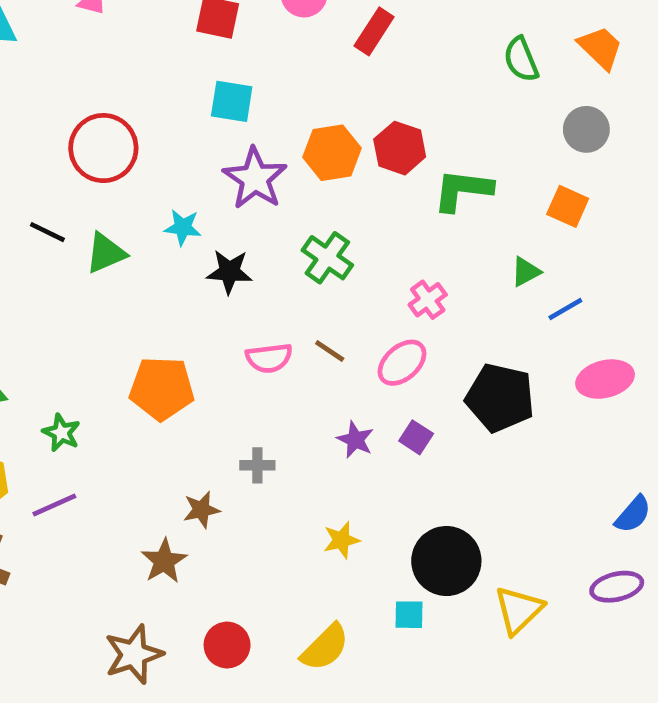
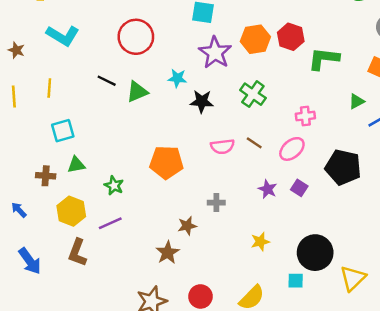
pink cross: (428, 300) -> (305, 116), turned 30

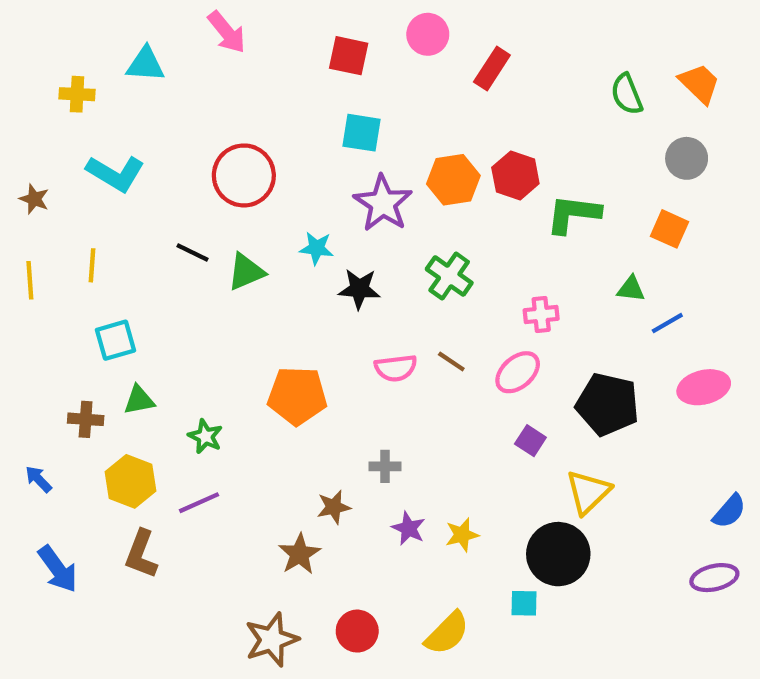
green triangle: (357, 101) -> (631, 289), turned 35
purple star: (268, 189) -> (409, 528), moved
yellow triangle: (353, 278) -> (588, 492), moved

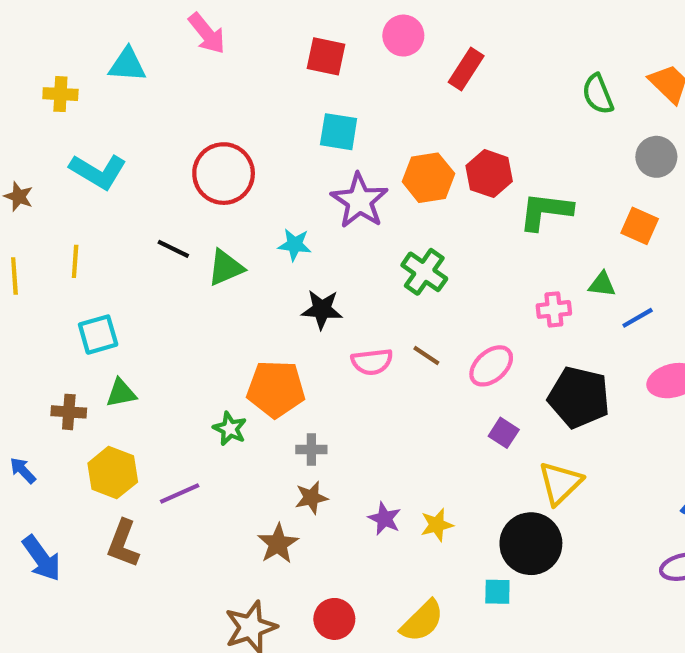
black star: (359, 289) -> (322, 309), moved
pink cross: (541, 314) -> (554, 309), moved
green star: (205, 436) -> (230, 429), moved
gray cross: (385, 466) -> (311, 450), moved

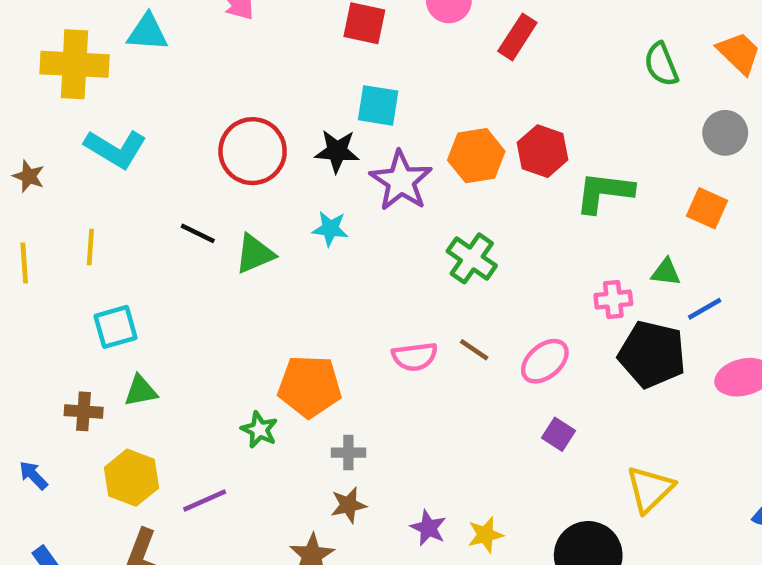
yellow cross: (60, 94) -> (74, 64), size x1.8
black star: (322, 309) -> (337, 151), moved
black pentagon: (579, 397) -> (652, 354), moved
yellow triangle: (560, 483) -> (650, 489), moved

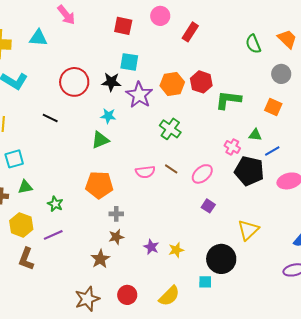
cyan triangle: (147, 32) -> (38, 38), moved
green triangle: (255, 254) -> (100, 140), moved
pink cross: (613, 300) -> (232, 147), turned 35
green star: (259, 430) -> (55, 204), moved

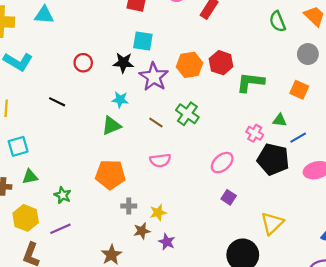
red circle: (74, 82) -> (83, 63), size x0.6
brown line: (171, 169) -> (156, 122), moved
brown star: (116, 237) -> (142, 231), moved
yellow star: (176, 250) -> (158, 212), moved

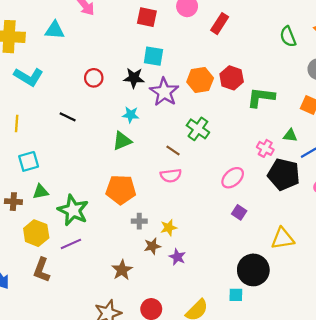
brown line: (156, 122) -> (173, 151), moved
green star: (63, 195) -> (73, 210), size x1.8
yellow triangle: (272, 223) -> (283, 238), turned 35

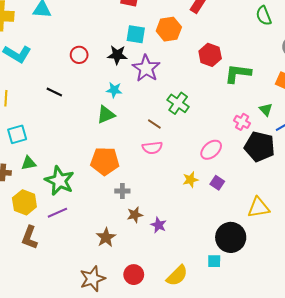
orange hexagon: (200, 80) -> (169, 29), moved
green triangle: (290, 135) -> (266, 110), turned 40
yellow star: (169, 228) -> (190, 180), moved

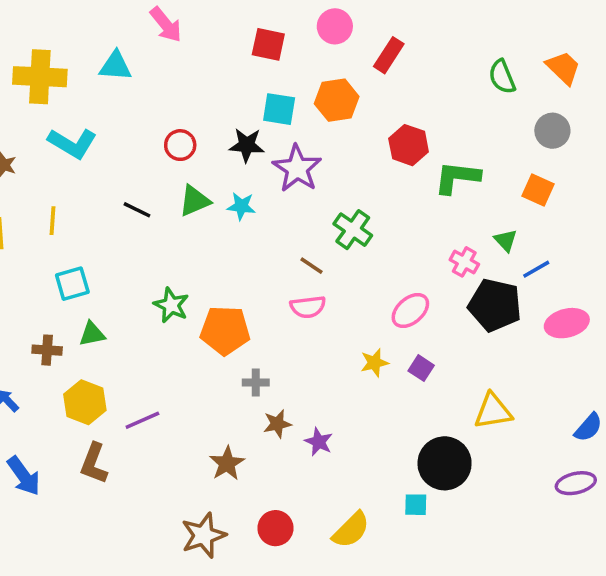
green triangle: (106, 115) -> (195, 201), moved
green star: (59, 181) -> (171, 305), moved, size x0.7

